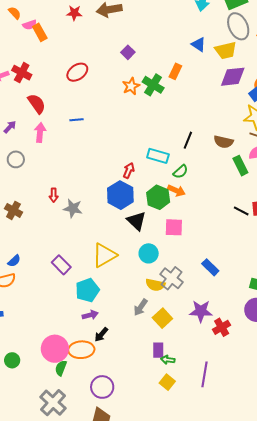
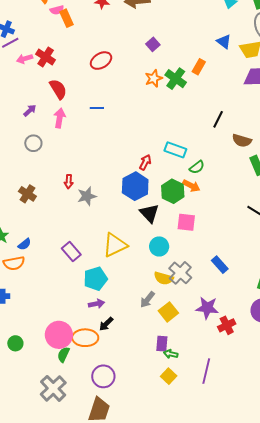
black line: (188, 140) -> (218, 119), moved
gray star: (73, 208) -> (87, 196), turned -30

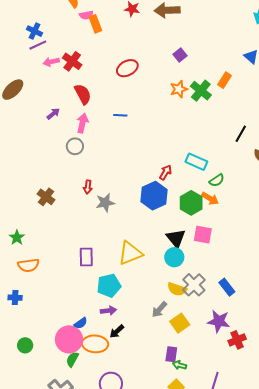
gray circle: (33, 143) -> (75, 146), moved
black triangle: (149, 213) -> (176, 238), moved
blue semicircle: (24, 244) -> (81, 323), moved
purple rectangle: (71, 252) -> (86, 257), turned 36
blue rectangle: (220, 265) -> (227, 287), moved

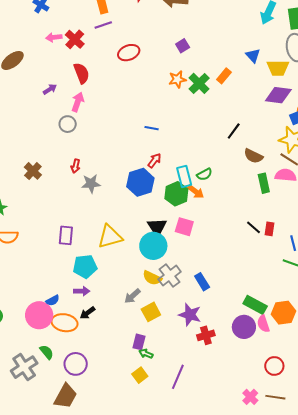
purple line: (38, 45) -> (103, 25), moved
blue line: (120, 115) -> (152, 128), moved
cyan rectangle: (196, 162) -> (184, 176), moved, turned 45
cyan circle: (174, 257) -> (153, 246), size x1.4
green semicircle: (72, 359) -> (47, 352), moved, turned 105

